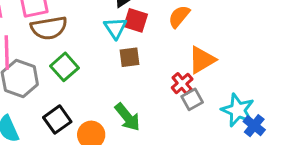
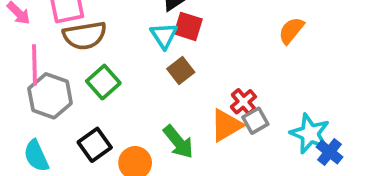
orange semicircle: (179, 16) -> (291, 30), moved
brown square: (129, 57) -> (181, 70), turned -30
orange triangle: (202, 60) -> (226, 125), moved

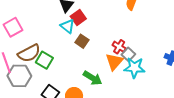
red square: (188, 26) -> (78, 17), turned -35
brown semicircle: (85, 36) -> (29, 53), moved
cyan star: (310, 134) -> (134, 68), moved

